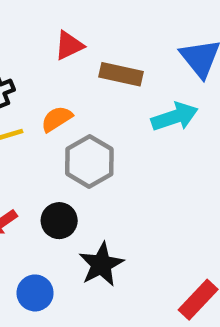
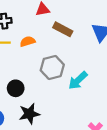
cyan arrow: (175, 117) -> (78, 81), moved, turned 140
gray hexagon: (89, 161) -> (52, 68), moved

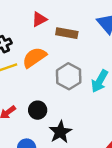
orange semicircle: (28, 41) -> (34, 57), size x1.5

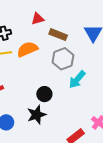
gray hexagon: (69, 76) -> (63, 59), moved
black circle: (38, 110) -> (44, 94), moved

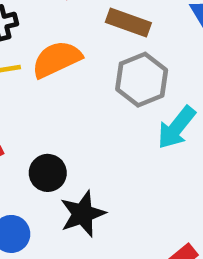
black circle: (44, 94) -> (48, 173), moved

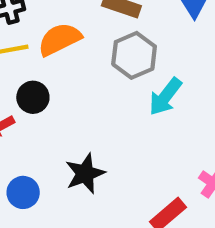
black circle: (48, 173) -> (33, 97), moved

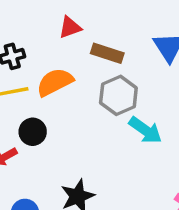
cyan arrow: (165, 97) -> (145, 130), turned -92

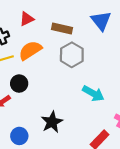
red triangle: (70, 27) -> (27, 19), moved
cyan arrow: (145, 130) -> (93, 93), moved

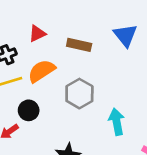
gray hexagon: (72, 55) -> (79, 94), moved
cyan arrow: (93, 93) -> (117, 122), turned -130

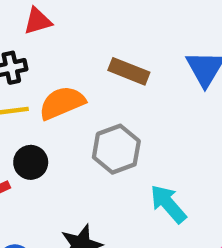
red triangle: (37, 34) -> (38, 21), moved
cyan arrow: (117, 122) -> (168, 204), turned -40

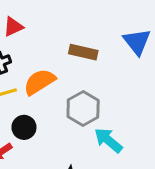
cyan arrow: (168, 204) -> (108, 140), moved

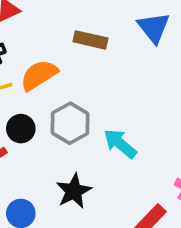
gray hexagon: (83, 109) -> (70, 123), moved

